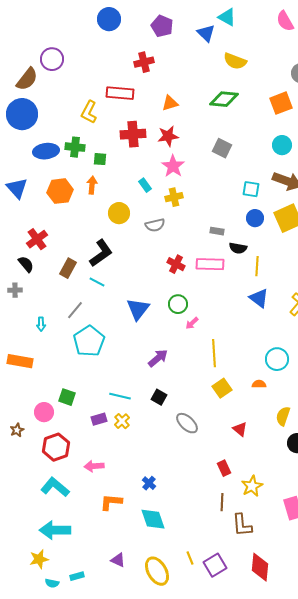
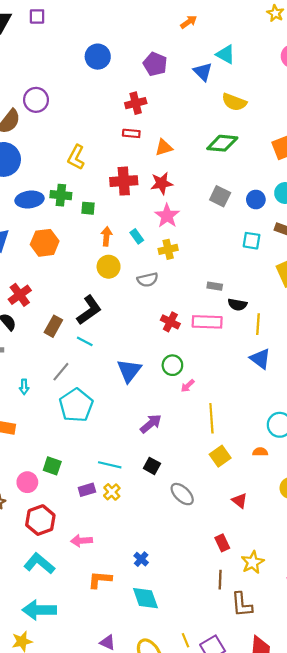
red rectangle: (120, 93) -> (131, 133), moved, size x0.6
orange arrow: (92, 185) -> (106, 236), moved
blue circle: (255, 218) -> (256, 200), moved

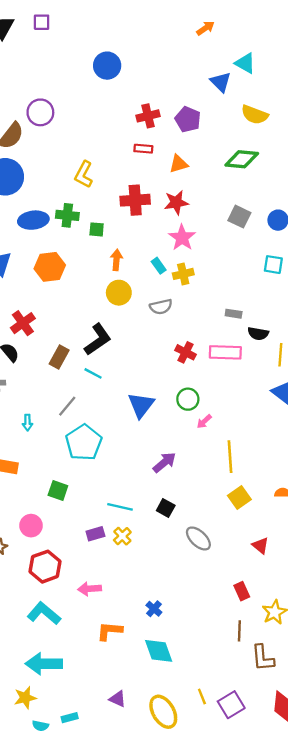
purple pentagon: (155, 64) -> (188, 119), moved
cyan rectangle: (137, 236) -> (159, 266), moved
green square: (52, 466) -> (58, 490), moved

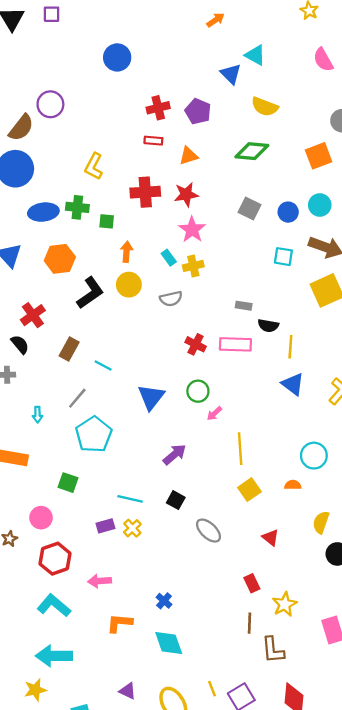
black L-shape: (98, 339) -> (90, 293), moved

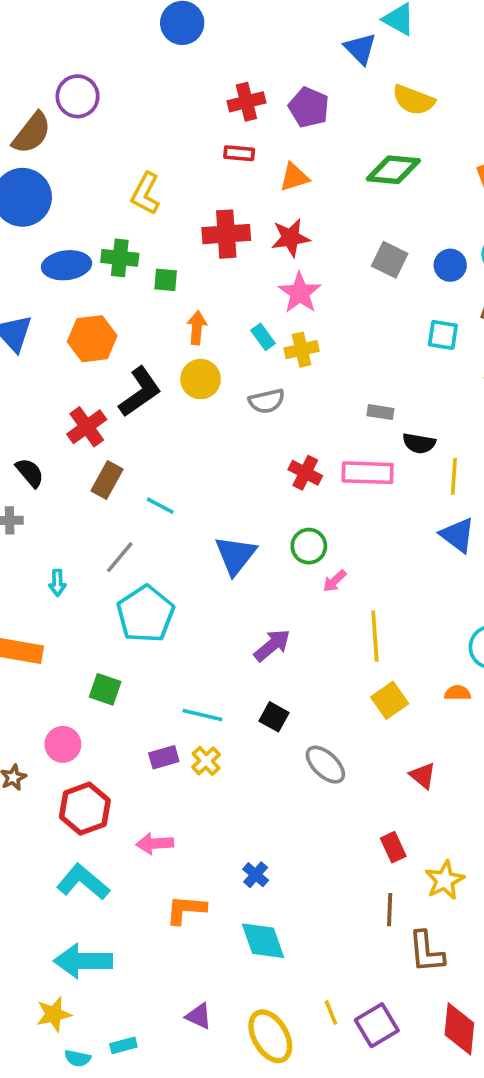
red cross: (33, 315) -> (87, 427), moved

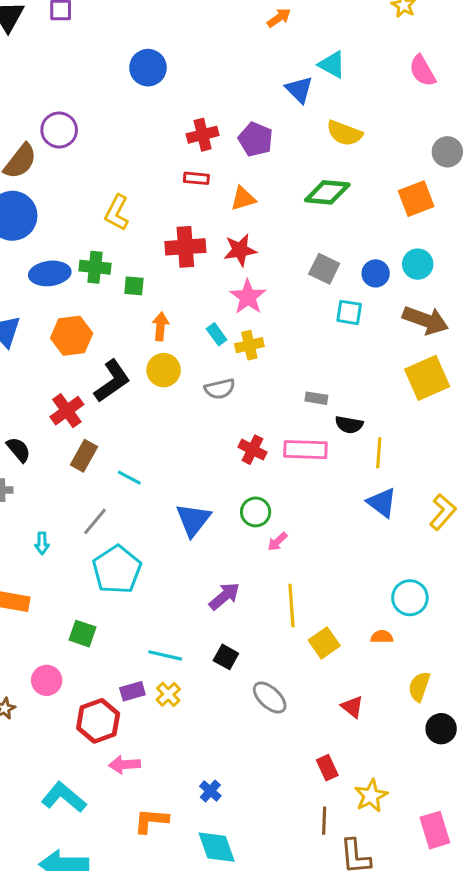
cyan square: (443, 335) -> (349, 312), moved
yellow line: (375, 636) -> (291, 606), moved
red hexagon: (85, 809) -> (98, 721), moved

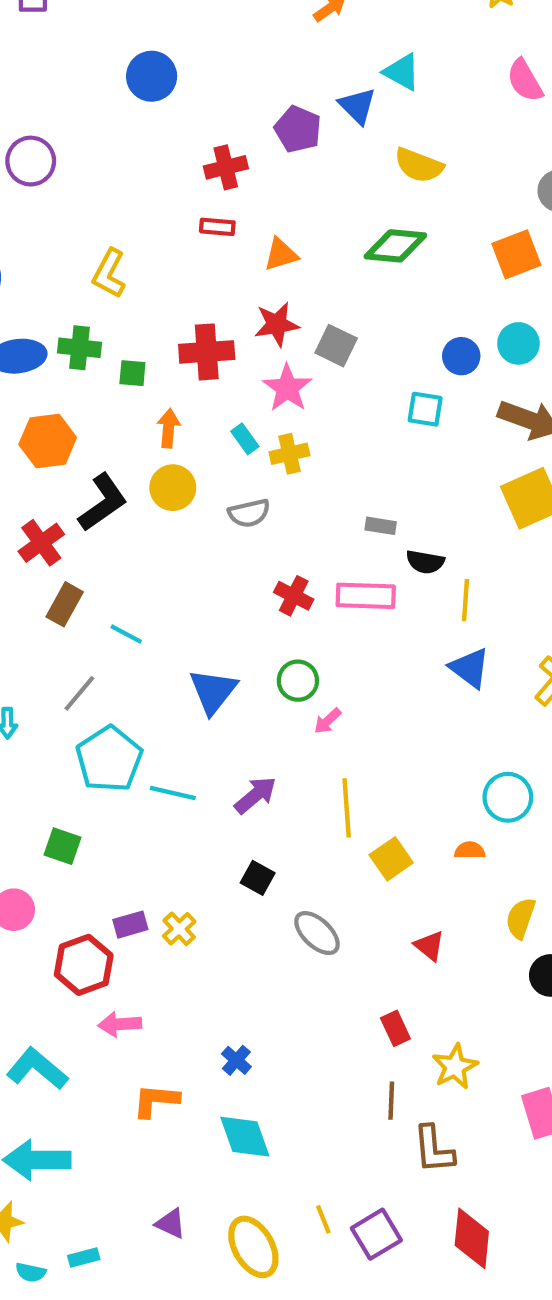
purple pentagon: (256, 139) -> (298, 129), moved
red cross: (185, 247) -> (207, 352), moved
gray square: (324, 269) -> (336, 346), moved
cyan line: (165, 655) -> (173, 793), moved

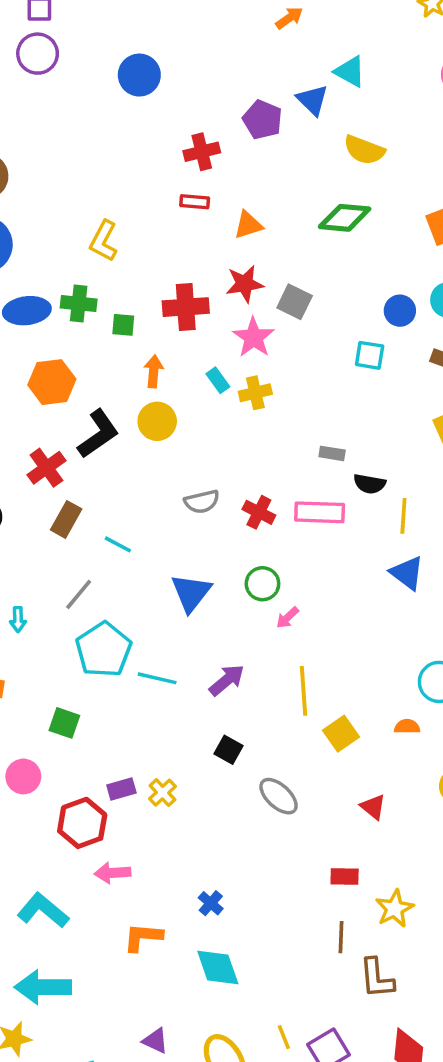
purple circle: (31, 161) -> (38, 54), moved
gray semicircle: (249, 513) -> (202, 502), moved
red rectangle: (395, 1028) -> (345, 876), turned -64

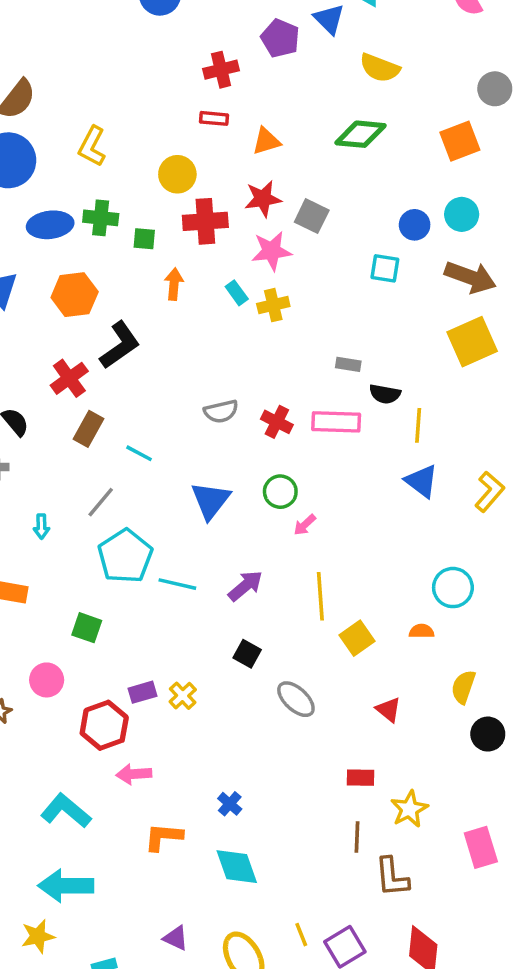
yellow L-shape: (104, 241) -> (92, 146), moved
pink star: (254, 337) -> (272, 251), turned 30
yellow circle: (157, 421) -> (177, 174), moved

